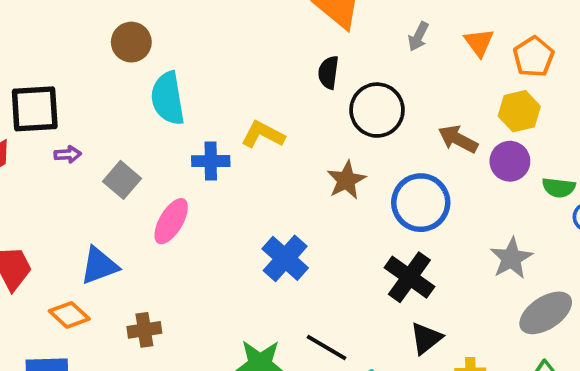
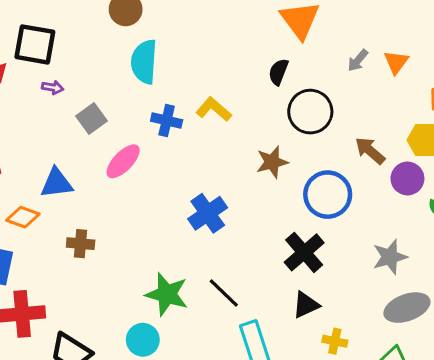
orange triangle: (479, 42) -> (396, 62), moved
orange diamond: (69, 315) -> (23, 217), turned -36

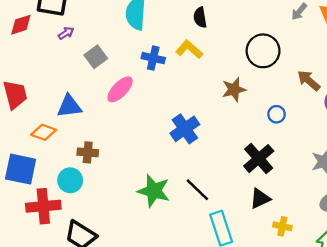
black semicircle: (278, 72) -> (200, 17), moved, turned -30
purple arrow: (53, 87) -> (66, 33), turned -42
blue circle: (328, 195) -> (276, 114), size x0.5
cyan circle: (143, 340) -> (70, 180), moved

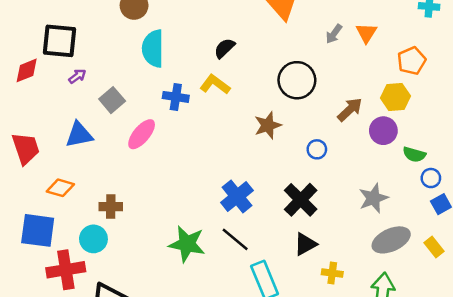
black semicircle: (200, 17) -> (224, 48), turned 60
brown arrow: (309, 81) -> (350, 109), turned 100
blue triangle: (69, 106) -> (79, 135), moved
blue cross: (185, 129) -> (237, 196), moved

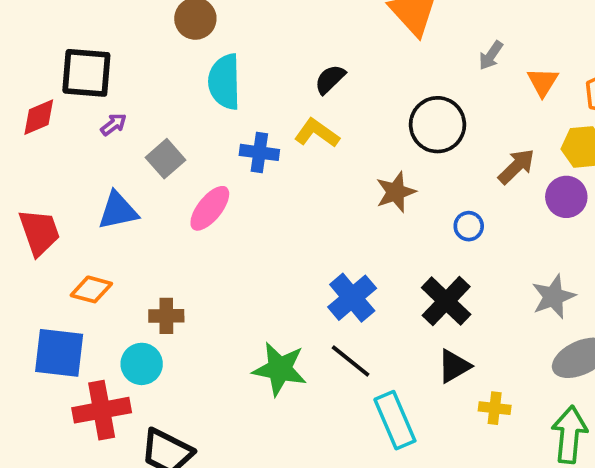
orange triangle: (366, 33) -> (543, 82), moved

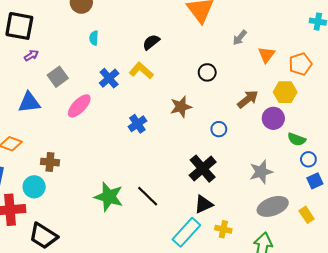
cyan semicircle: (224, 82) -> (94, 38), size x0.5
black circle: (438, 125) -> (207, 72), size x0.6
blue cross: (259, 152) -> (109, 78), turned 36
blue cross: (352, 298) -> (137, 124), moved, size x0.7
cyan rectangle: (395, 420) -> (186, 232), moved, turned 60

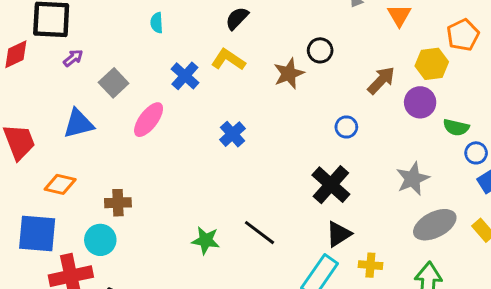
orange pentagon: (300, 64) -> (463, 35), moved
brown star: (181, 107) -> (289, 73), moved
green star: (109, 197) -> (206, 240), size x0.7

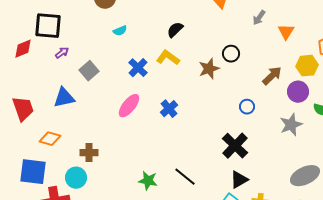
cyan semicircle: (157, 23) -> (120, 31), turned -112
pink ellipse: (149, 120) -> (129, 106), moved
gray star: (413, 179) -> (291, 125), moved

